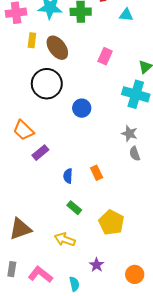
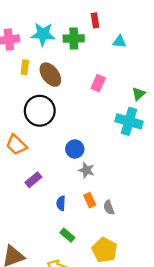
blue circle: (82, 108) -> (75, 149), moved
orange trapezoid: (23, 130) -> (16, 145), moved
gray star: (129, 134) -> (86, 170), moved
gray semicircle: (135, 154) -> (109, 207), moved

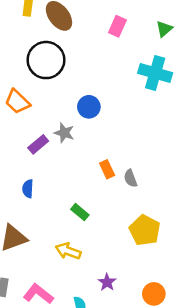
green triangle: (139, 94) -> (164, 29), moved
gray star: (86, 170) -> (64, 133), moved
blue semicircle: (61, 203) -> (28, 189), moved
yellow pentagon: (105, 250) -> (145, 230), moved

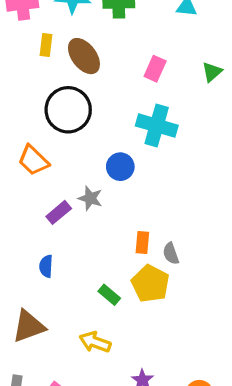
cyan cross: (155, 73) -> (157, 126), moved
orange rectangle: (107, 169) -> (142, 243), turned 30
yellow pentagon: (145, 230) -> (150, 284), moved

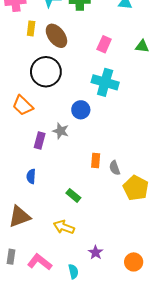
green triangle: (212, 72) -> (142, 46), turned 48
purple rectangle: (59, 212) -> (40, 140), turned -35
yellow pentagon: (150, 284) -> (136, 188), moved

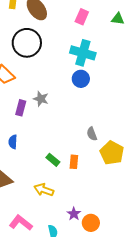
blue circle: (81, 110) -> (81, 79), moved
orange rectangle: (96, 161) -> (74, 162), moved
orange circle: (134, 262) -> (91, 223), moved

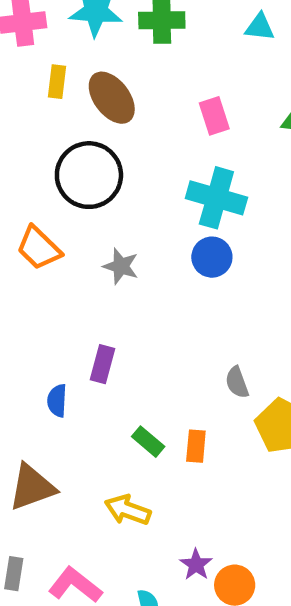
pink rectangle: (82, 17) -> (214, 116), turned -42
gray star: (41, 99) -> (121, 266), moved
purple rectangle: (21, 108) -> (103, 364), moved

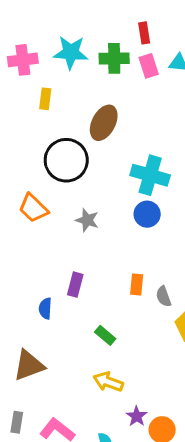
brown ellipse: (112, 98) -> (104, 123), moved, turned 64
pink rectangle: (214, 116) -> (149, 66), moved
orange rectangle: (196, 446) -> (137, 285), moved
yellow arrow: (128, 510) -> (108, 382), moved

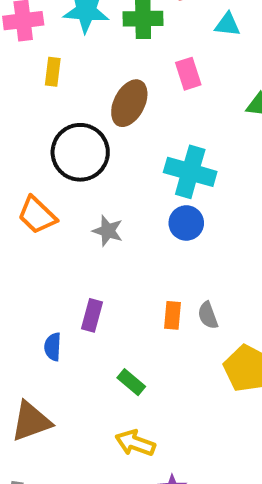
pink rectangle: (149, 66) -> (188, 74), moved
gray semicircle: (164, 296) -> (208, 315), moved

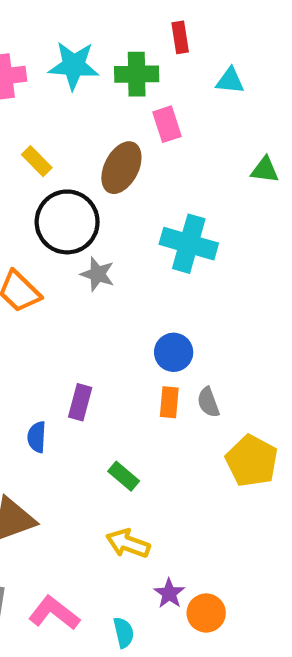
yellow rectangle: (53, 72) -> (37, 161), moved, turned -52
pink rectangle: (188, 74) -> (167, 124), moved
blue circle: (186, 223) -> (174, 352), moved
gray star: (108, 231) -> (98, 274), moved

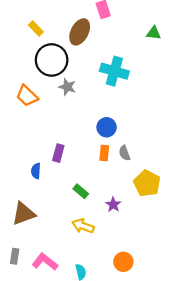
purple star: (169, 593) -> (113, 205), moved

